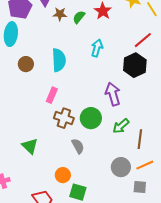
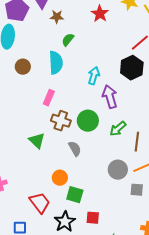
green semicircle: (79, 17) -> (68, 40), moved
cyan arrow: (97, 48) -> (94, 76), moved
green triangle: (30, 146) -> (37, 141), moved

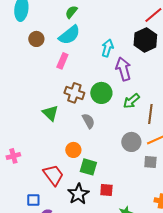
green semicircle: (68, 40) -> (71, 12), moved
cyan semicircle: (56, 63) -> (69, 35), turned 55
pink rectangle: (49, 98) -> (62, 61), moved

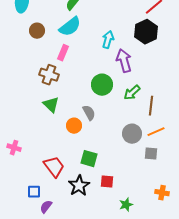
brown cross: (74, 93) -> (49, 75), moved
orange circle: (73, 150) -> (74, 126), moved
pink cross: (13, 156) -> (14, 148), turned 32

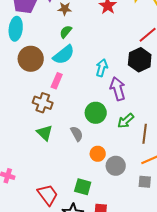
brown circle: (37, 31) -> (31, 59), size x1.6
gray semicircle: (89, 113) -> (77, 134), moved
orange circle: (74, 126) -> (98, 154), moved
gray circle: (132, 134) -> (116, 166), moved

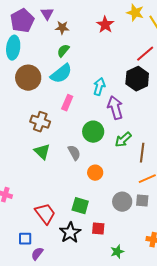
pink rectangle: (57, 81) -> (67, 103), moved
gray circle: (116, 166) -> (122, 202), moved

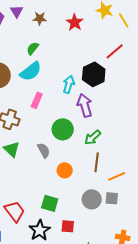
brown star: (62, 28) -> (40, 18), moved
black hexagon: (137, 79) -> (94, 74), moved
brown line: (142, 153) -> (97, 162), moved

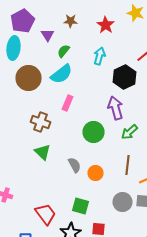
purple triangle: (17, 11) -> (48, 35), moved
cyan arrow: (69, 84) -> (100, 56), moved
green arrow: (93, 137) -> (130, 132), moved
gray semicircle: (44, 150) -> (74, 165), moved

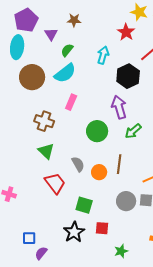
red star: (106, 25) -> (126, 32), moved
brown line: (128, 165) -> (119, 164), moved
red trapezoid: (46, 214) -> (55, 183), moved

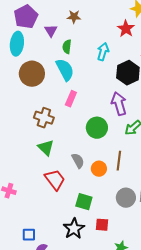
green semicircle: (67, 50) -> (67, 47), turned -32
cyan semicircle: (65, 73) -> (65, 70), turned -80

